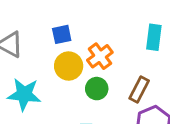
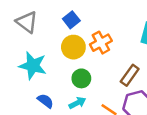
blue square: (62, 34) -> (71, 20), turned -35
green circle: (97, 89) -> (81, 78), moved

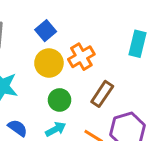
brown rectangle: (130, 75) -> (102, 94), moved

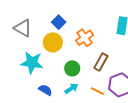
yellow circle: (49, 63) -> (53, 42), moved

